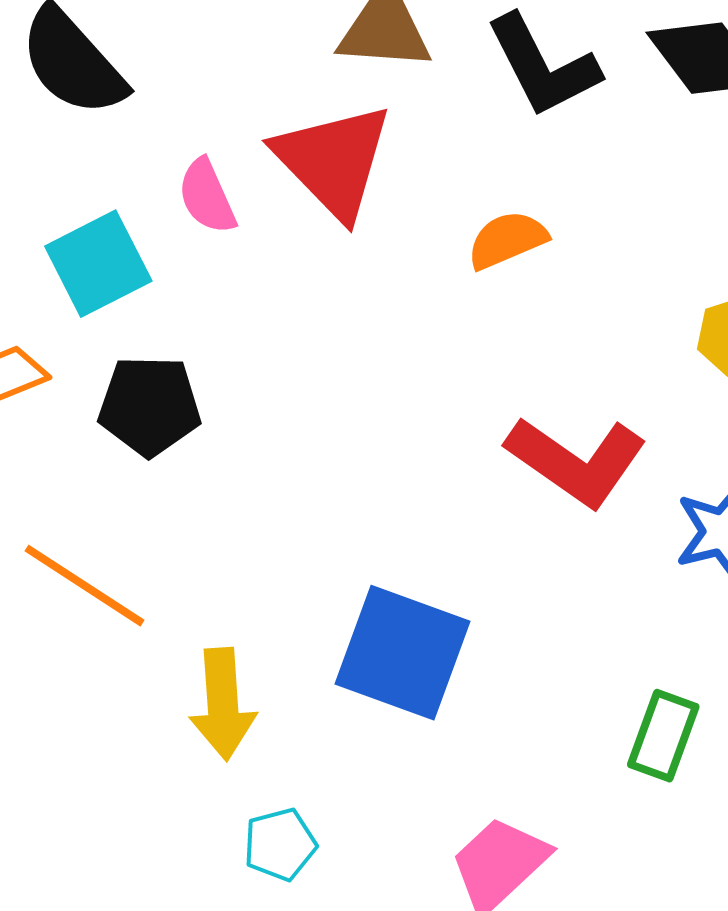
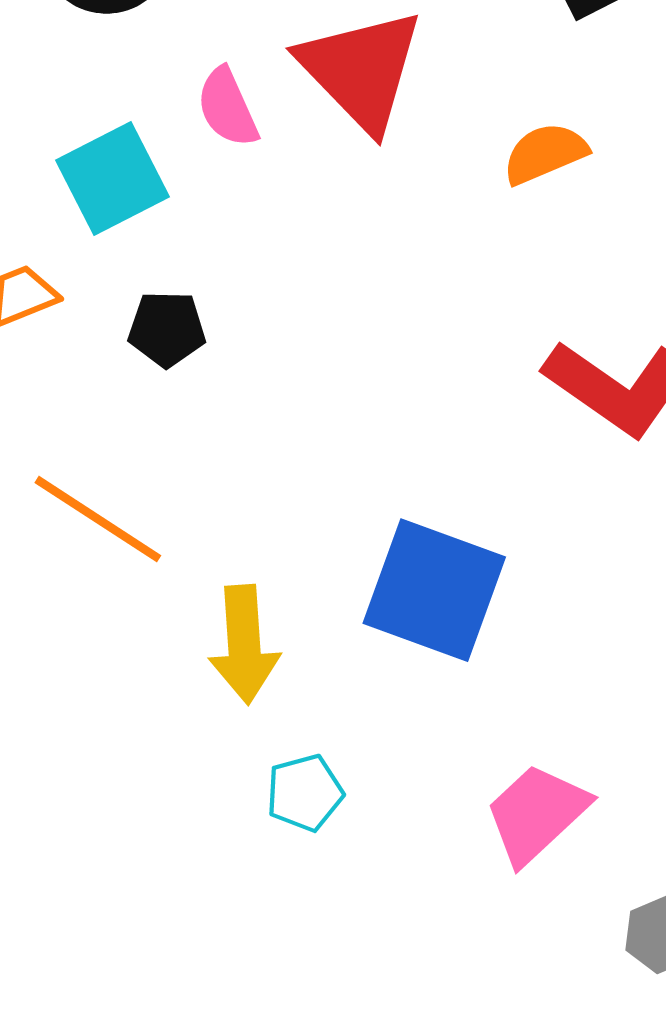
black pentagon: (150, 406) -> (167, 329), size x0.7

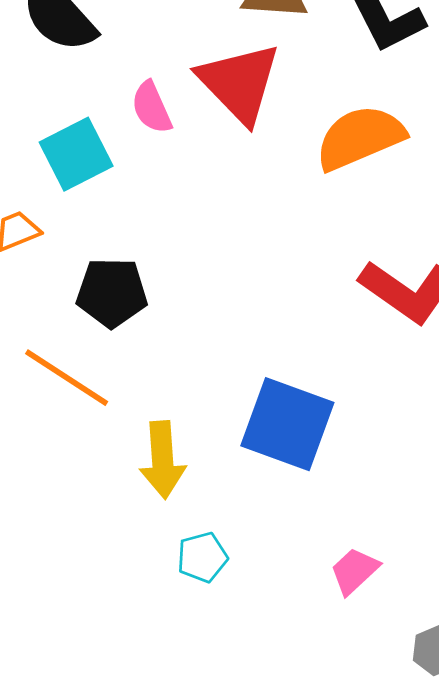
orange semicircle: (545, 153) -> (360, 138), size x1.6
black pentagon: (167, 329) -> (112, 293), moved, size x1.4
pink trapezoid: (537, 814) -> (354, 571), size x0.7

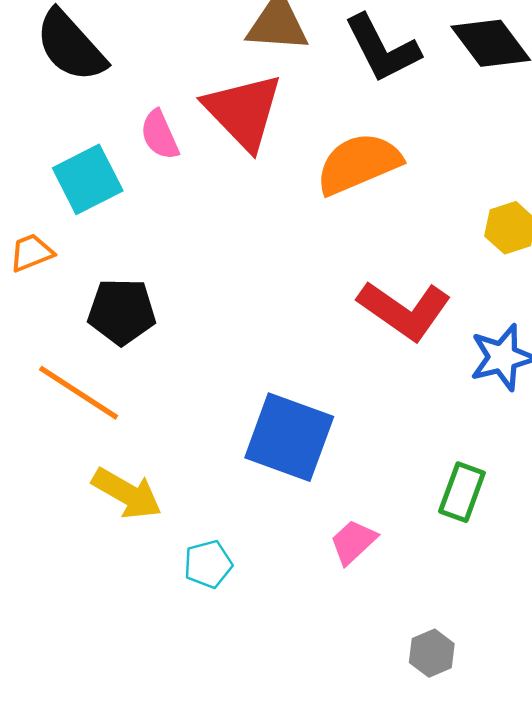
yellow arrow: (163, 460) -> (127, 493), moved, turned -56
pink trapezoid: (354, 571) -> (353, 542), moved

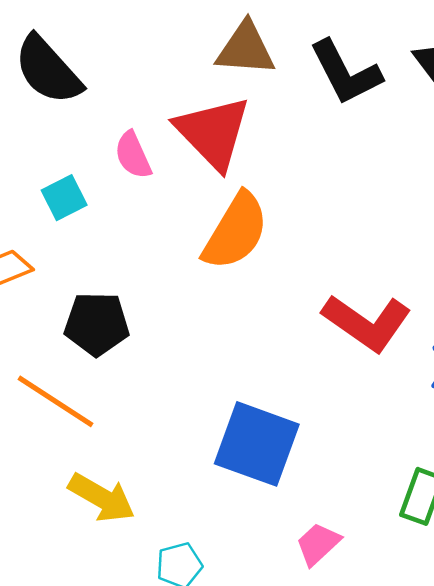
orange semicircle: (359, 164) -> (236, 231), moved, turned 144
cyan square: (88, 179) -> (64, 198), size x0.7

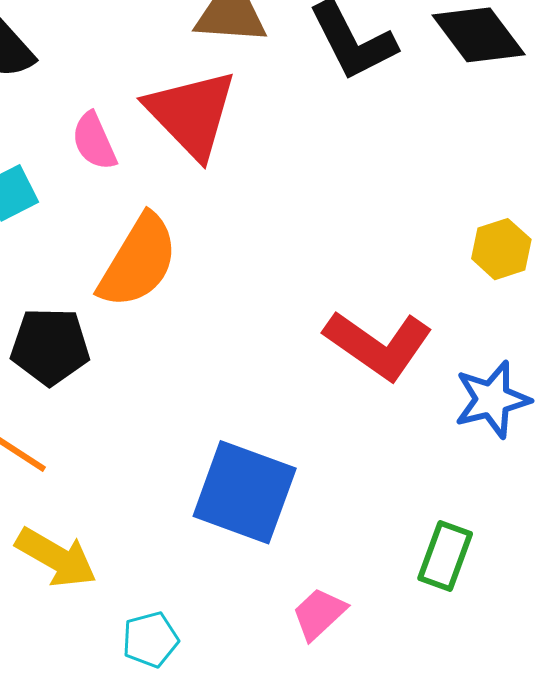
orange semicircle: (236, 231) -> (138, 261), moved

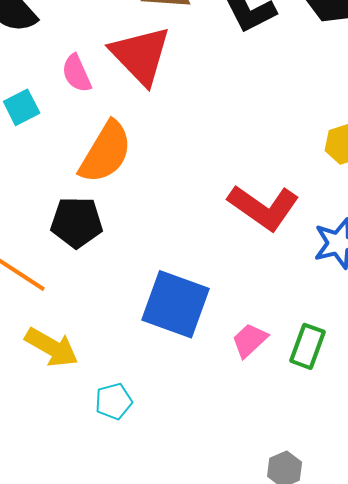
black pentagon: (50, 346) -> (77, 222), moved
pink trapezoid: (319, 614) -> (250, 340), moved

